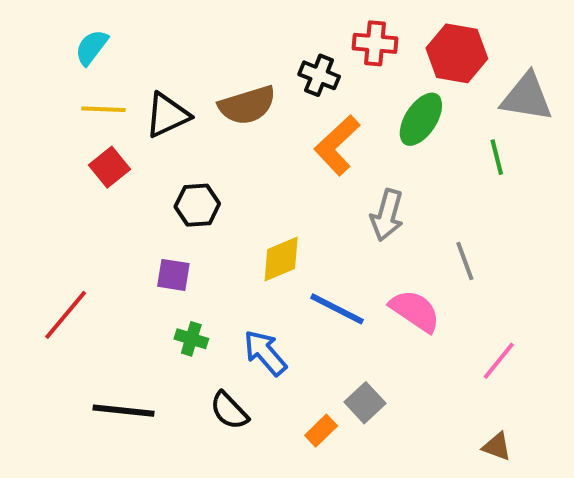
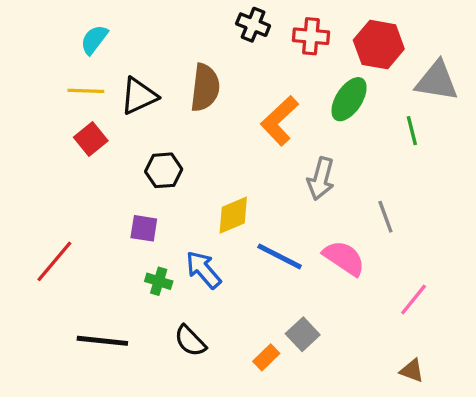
cyan semicircle: (92, 47) -> (94, 40), moved
black cross: (319, 75) -> (253, 25), moved
brown semicircle: (247, 105) -> (205, 88), turned -66
blue arrow: (265, 353) -> (203, 270), moved

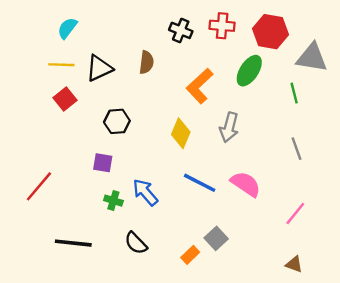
black cross: (253, 25) -> (181, 30), moved
brown semicircle: (205, 88) -> (146, 62), size x0.7
yellow diamond: (233, 215) -> (181, 133), moved, turned -44
gray line: (385, 217) -> (296, 149), moved

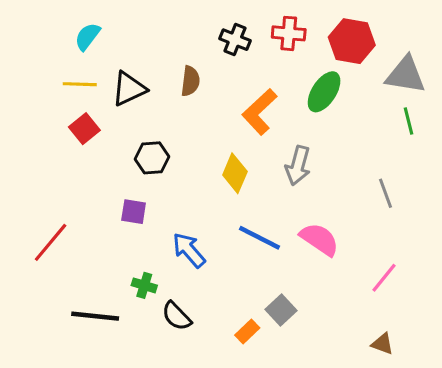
green line: (294, 93) -> (409, 121), moved
green cross: (113, 201) -> (144, 285), moved

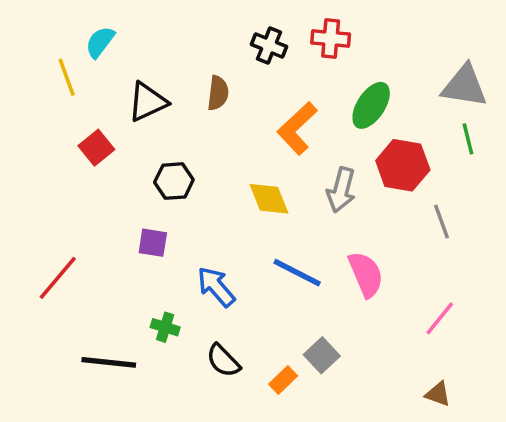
red hexagon: (352, 41) -> (403, 165), moved
yellow line: (80, 84) -> (67, 77), moved, turned 68
yellow diamond: (235, 173) -> (269, 199), turned -45
pink semicircle: (319, 239) -> (366, 274), turned 33
black semicircle: (177, 316) -> (223, 361), moved

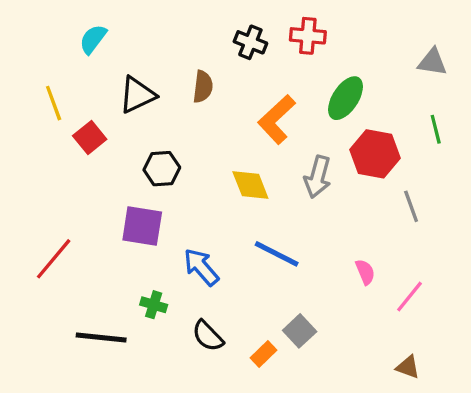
yellow line: (67, 77) -> (54, 103), moved
gray triangle: (464, 86) -> (432, 62), moved, size x0.7
purple square: (153, 243) -> (142, 226), size x1.5
pink semicircle: (366, 274) -> (365, 272), moved, size x0.6

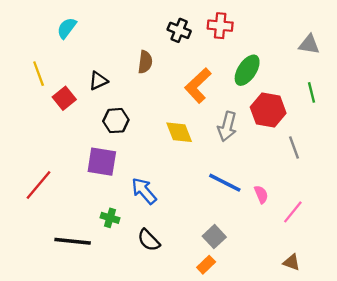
black triangle: (137, 95) -> (98, 81), moved, size x0.7
blue line: (277, 254) -> (225, 183), moved
orange rectangle: (264, 354) -> (206, 265), moved

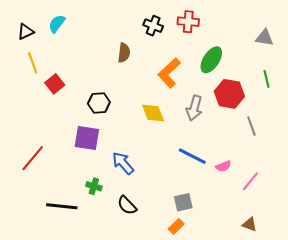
black triangle: (98, 81) -> (26, 32), moved
pink semicircle: (261, 194) -> (223, 166), turned 91
gray square: (214, 237) -> (183, 202), turned 30

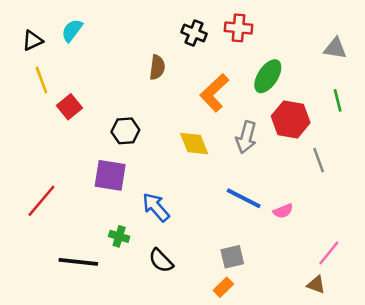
pink line: (250, 181) -> (329, 253), moved

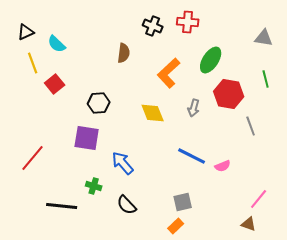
cyan semicircle: (72, 30) -> (57, 44), moved, turned -84
gray arrow: (246, 137) -> (194, 108), size x0.7

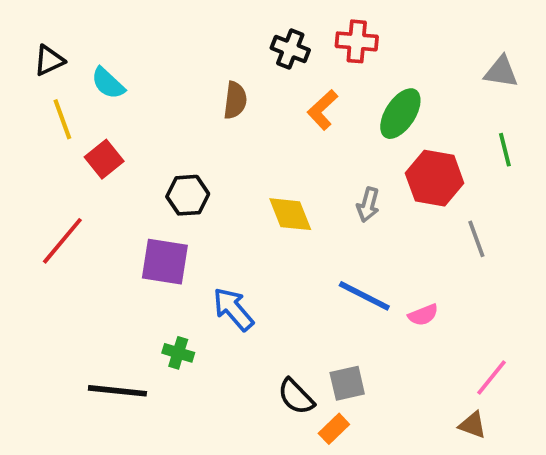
orange L-shape: (169, 73) -> (323, 110), moved, size x0.7
red line: (33, 158) -> (62, 241), moved
black semicircle: (127, 205) -> (296, 397), moved

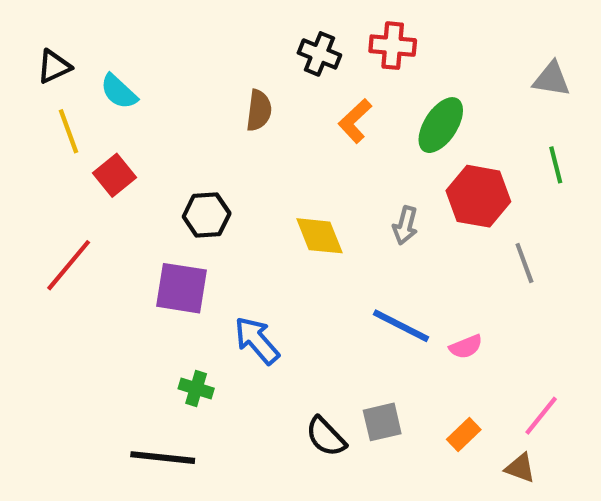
black line: (117, 391) -> (163, 458), moved
orange rectangle: (334, 429) -> (464, 435), moved

